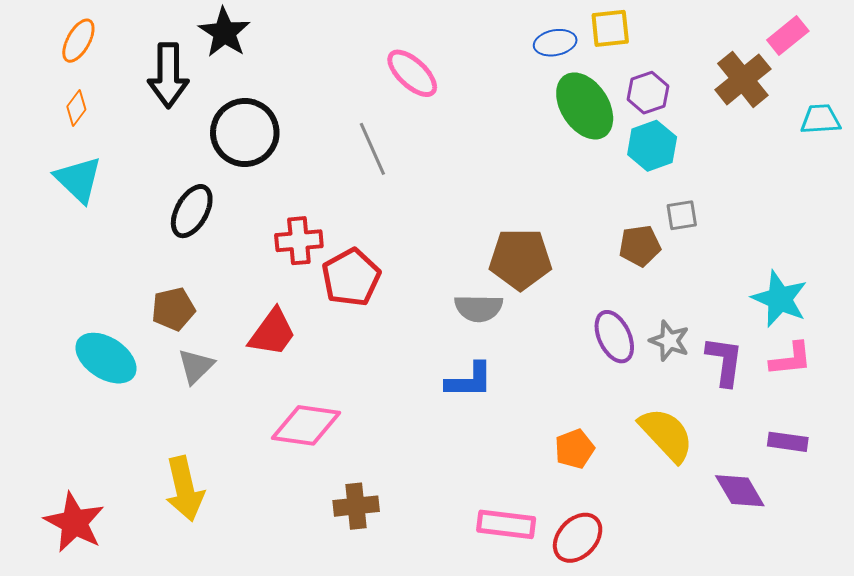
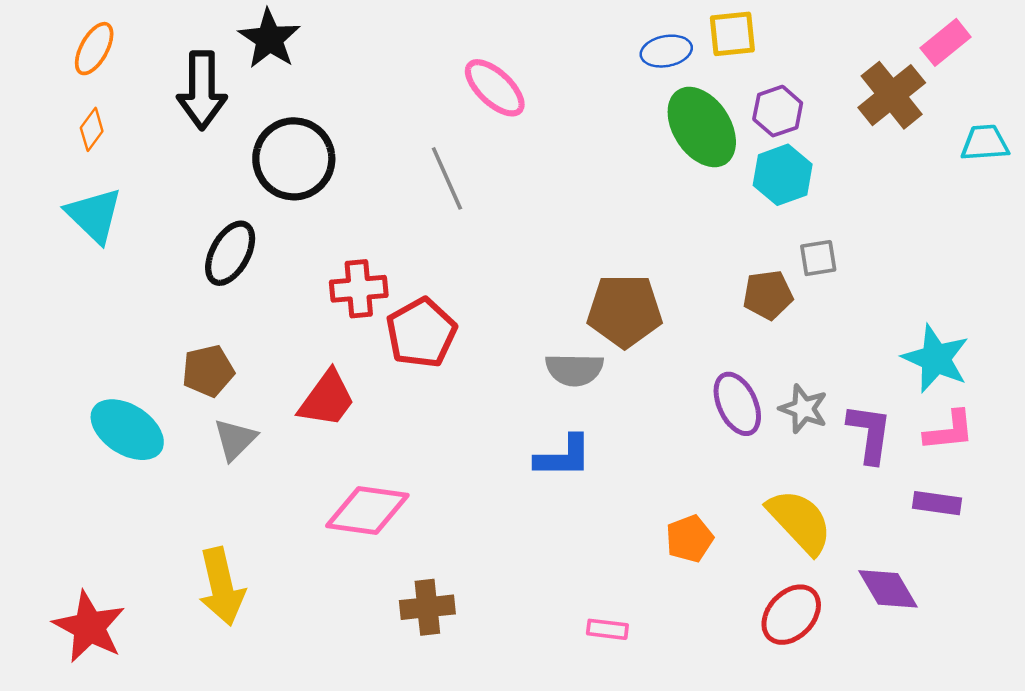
purple rectangle: (788, 442) -> (937, 503), moved
pink rectangle: (506, 524) -> (607, 629), size x0.6
red ellipse: (578, 538) -> (791, 615), moved

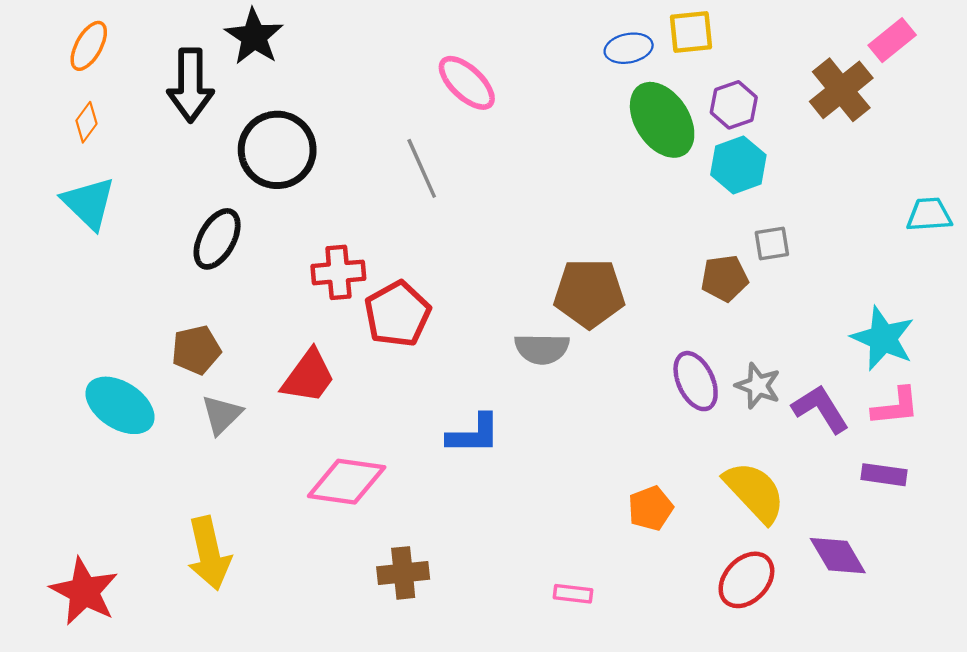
cyan trapezoid: (985, 143) -> (929, 215), moved
purple L-shape: (870, 433) -> (820, 409), turned -40
blue L-shape: (563, 457) -> (474, 434), moved

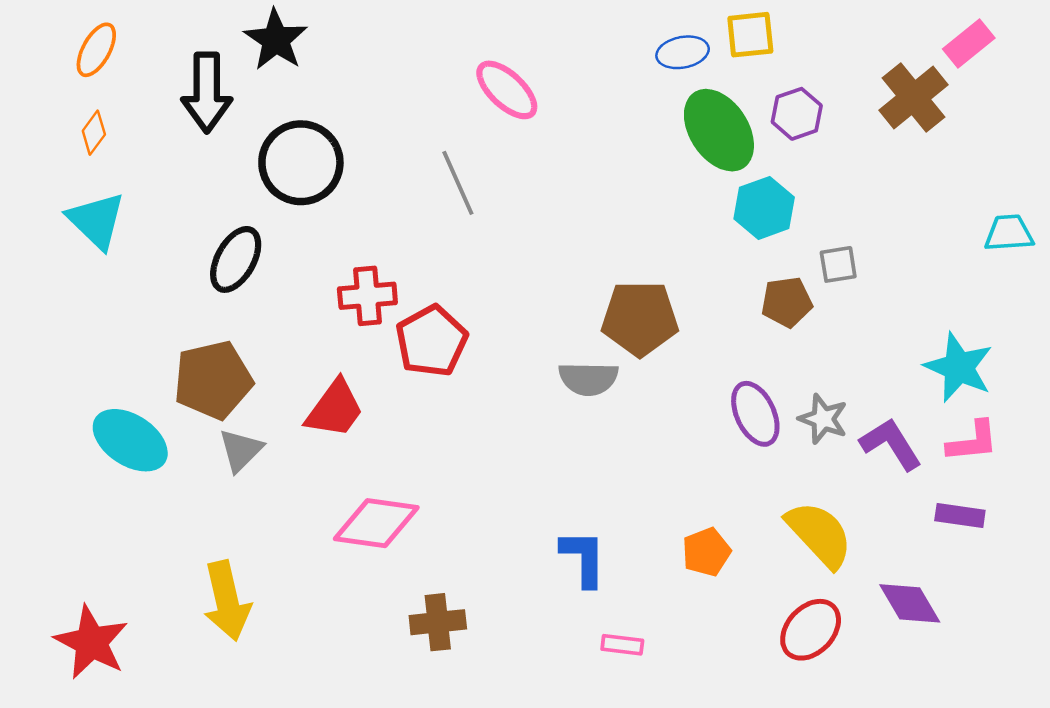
cyan hexagon: (738, 165) -> (764, 208), moved
brown pentagon: (196, 350) -> (213, 380), size x1.5
blue L-shape: (474, 434) -> (583, 558), moved, turned -90

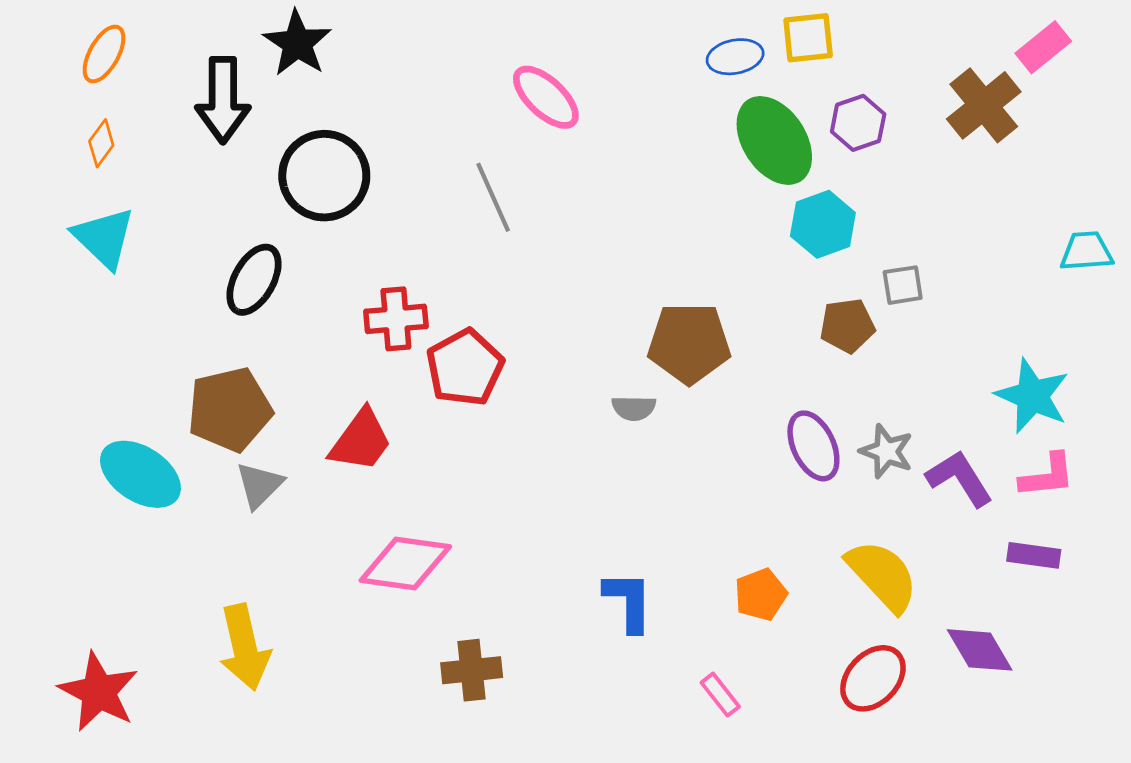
gray semicircle: (588, 379) -> (634, 408), size x0.7
pink rectangle: (622, 645) -> (720, 695), moved, turned 45

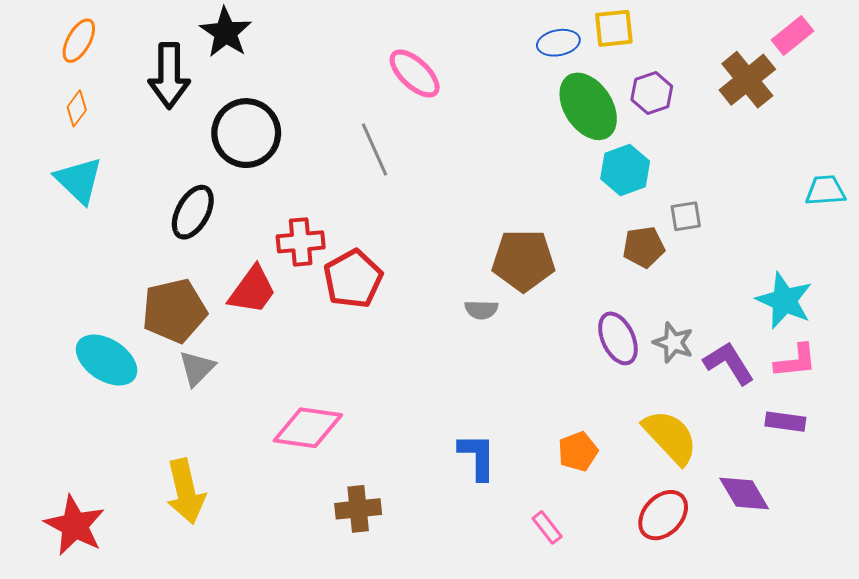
red trapezoid: (361, 441) -> (252, 290), moved

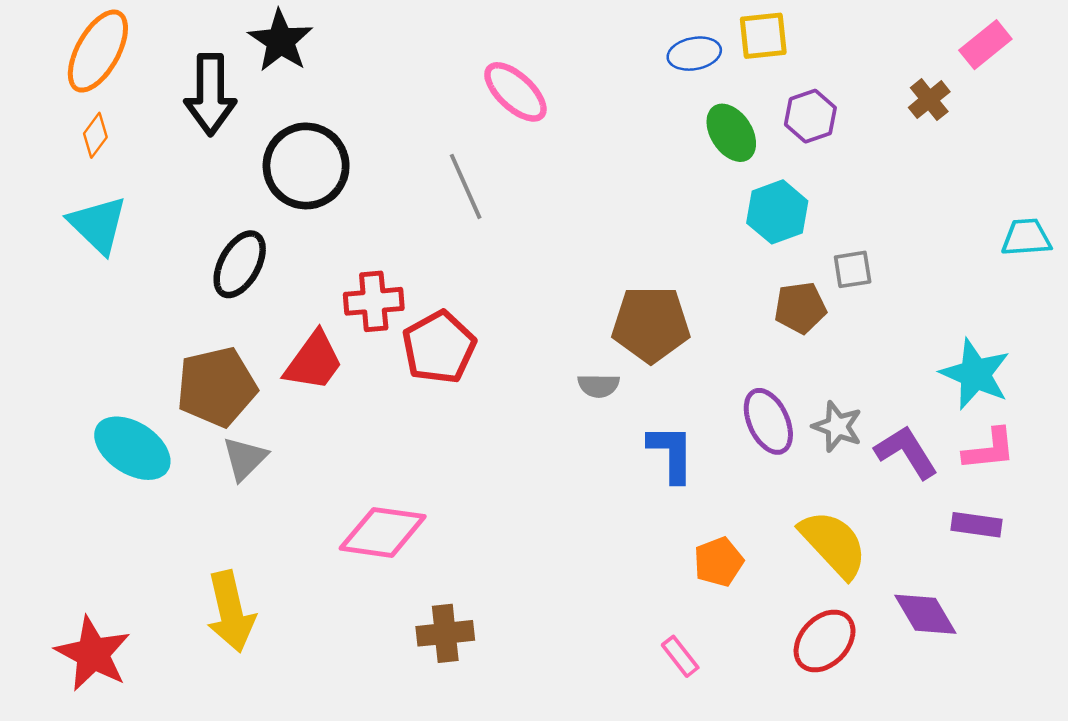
orange ellipse: (79, 41) -> (98, 51), size x1.5
brown cross: (747, 80) -> (929, 100), size x0.6
green ellipse: (588, 106) -> (731, 133), size x0.7
blue L-shape: (477, 457) -> (671, 453), moved

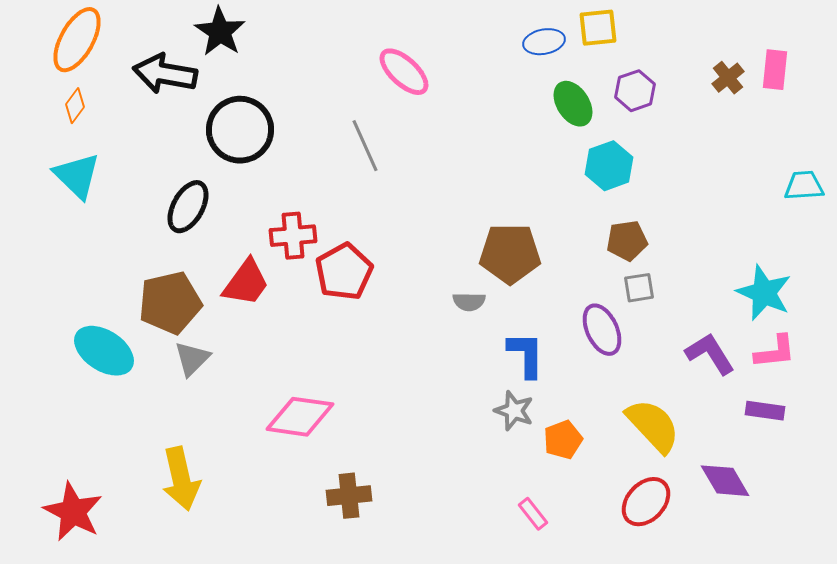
pink rectangle: (985, 45) -> (775, 70), moved, turned -45
black arrow: (210, 94) -> (165, 74), turned 100
gray square: (853, 269) -> (639, 288), moved
gray star: (837, 426) -> (514, 411), moved

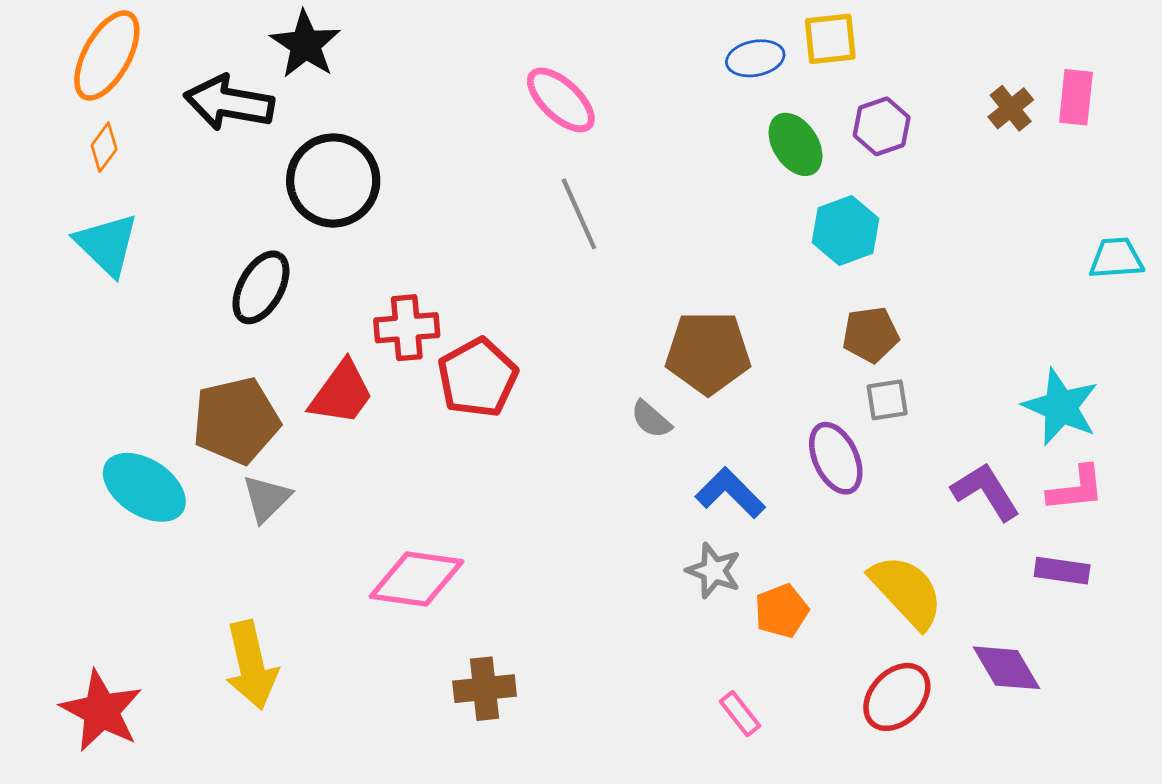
gray line: (365, 146) -> (579, 214), moved
gray semicircle: (469, 302) -> (651, 419), turned 40
blue L-shape: (526, 355) -> (730, 493), turned -45

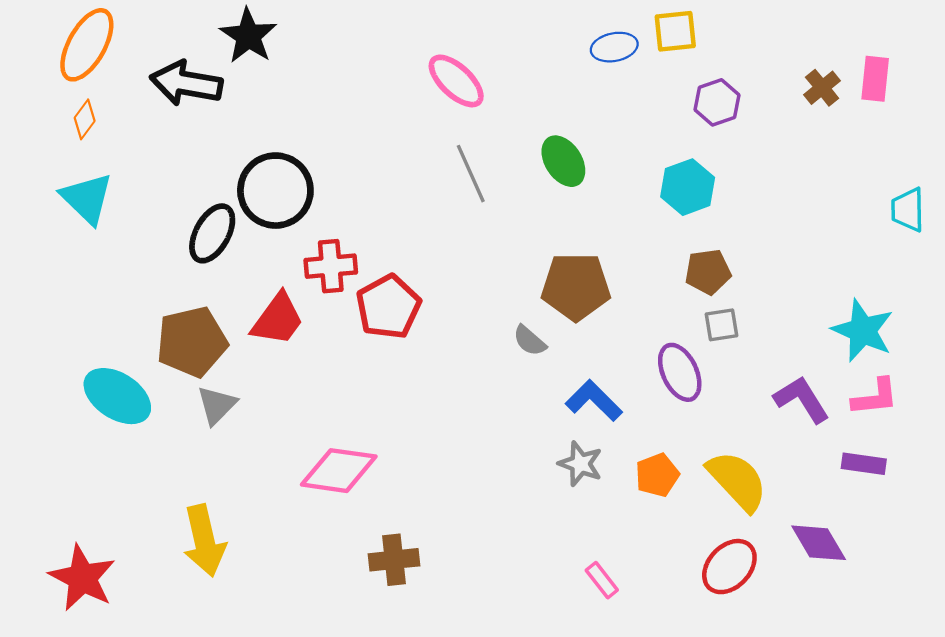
green ellipse: (796, 144) -> (563, 161), moved
black circle: (333, 180) -> (275, 191), moved
cyan trapezoid: (1116, 258) -> (908, 210), turned -87
orange pentagon: (782, 611) -> (657, 475), moved

